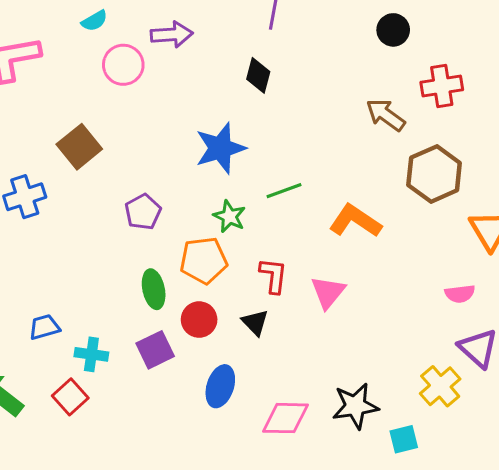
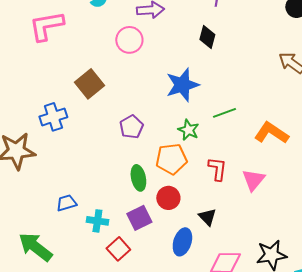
pink circle: (123, 65) -> (129, 40), moved
black triangle: (255, 323) -> (207, 217), moved
red square: (70, 397) -> (118, 249), moved

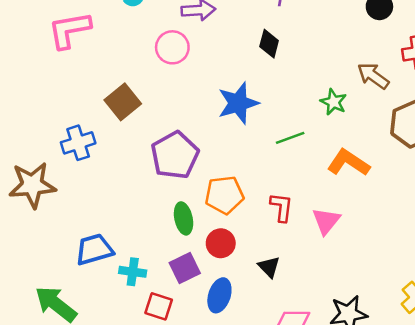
purple pentagon: (131, 127) -> (175, 155), size x1.6
green star: (188, 130) -> (334, 102), moved
blue trapezoid: (66, 203) -> (94, 249), size x1.5
blue ellipse: (182, 242) -> (219, 295), moved
red square: (118, 249) -> (159, 306), turned -30

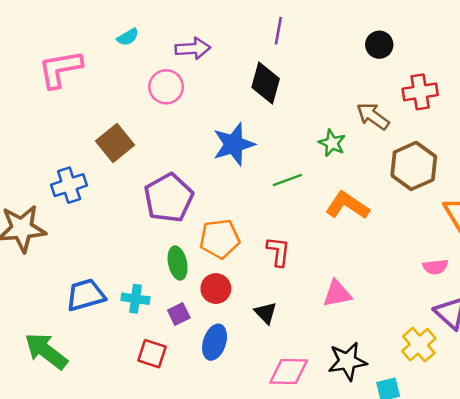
black diamond: (269, 44) -> (266, 83), size x1.4
pink triangle: (326, 221) -> (337, 294), moved, turned 40
purple square: (185, 268) -> (179, 314), size x0.7
cyan cross: (133, 272) -> (135, 299), moved

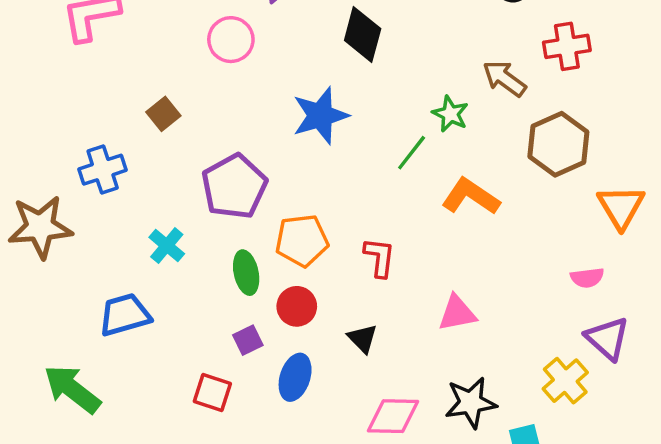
brown square: (115, 143) -> (163, 114), size x0.7
green line: (287, 180) -> (412, 153), moved, turned -32
cyan cross: (135, 299) -> (167, 246), moved, turned 32

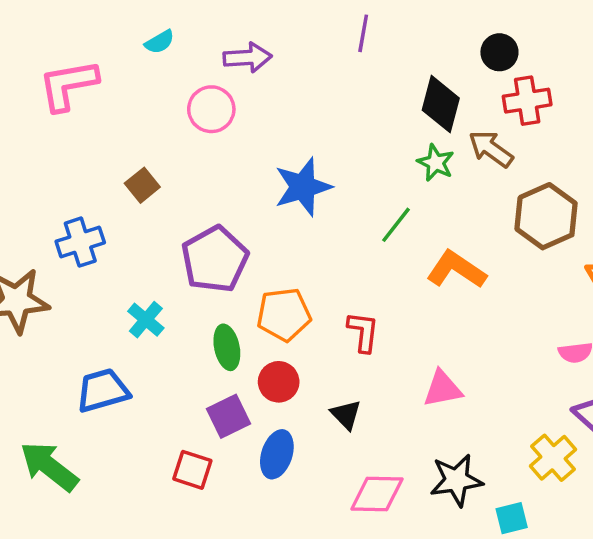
black diamond: (363, 35) -> (441, 104), moved
red cross: (567, 46) -> (527, 101), moved
green star: (450, 114) -> (436, 163), moved
purple square: (248, 340) -> (229, 416), size x1.4

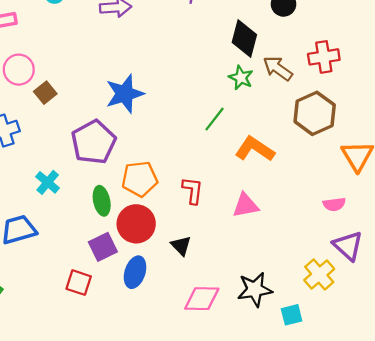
red cross: (527, 101) -> (324, 57), moved
pink circle: (211, 109) -> (19, 70), moved
blue star: (303, 187) -> (125, 94), moved
red circle: (279, 382) -> (136, 224), size x1.4
pink triangle: (443, 389) -> (246, 205), moved

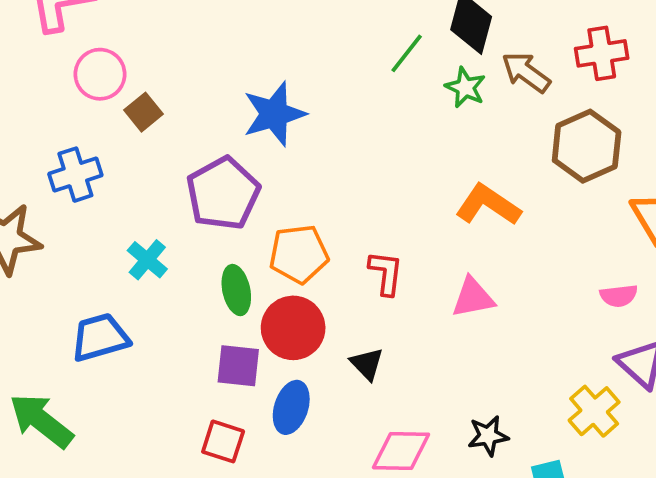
green line: (214, 119) -> (407, 53), moved
purple square: (103, 247) -> (238, 366), turned 32
red square: (79, 283) -> (223, 441), moved
black star: (255, 289) -> (488, 436), size x0.7

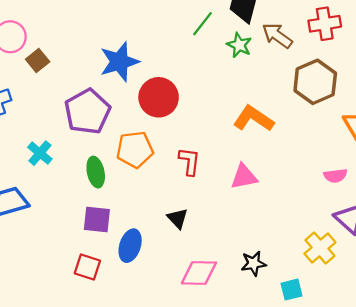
red circle: (293, 328) -> (159, 97), moved

